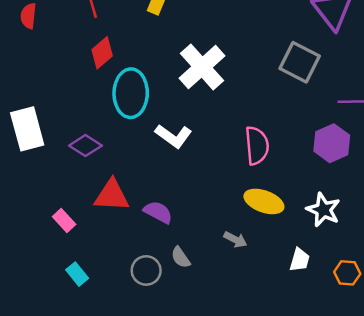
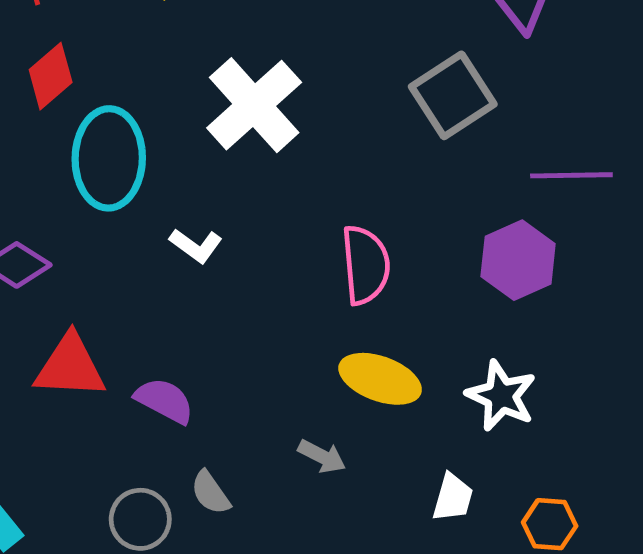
gray square: (300, 62) -> (453, 95), turned 30
white L-shape: (174, 136) -> (196, 246), size x0.7

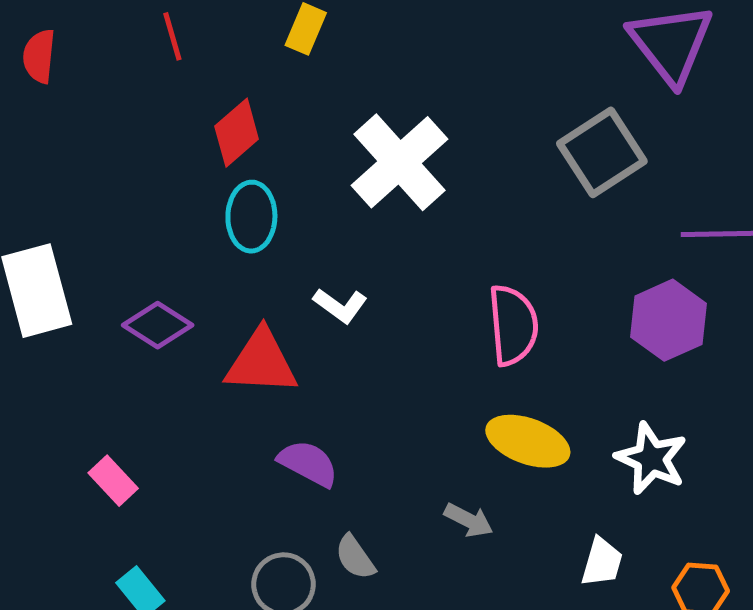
red diamond: (51, 76) -> (237, 133), moved
cyan ellipse: (109, 158) -> (251, 217), size x0.7
red triangle: (70, 367) -> (261, 362), moved

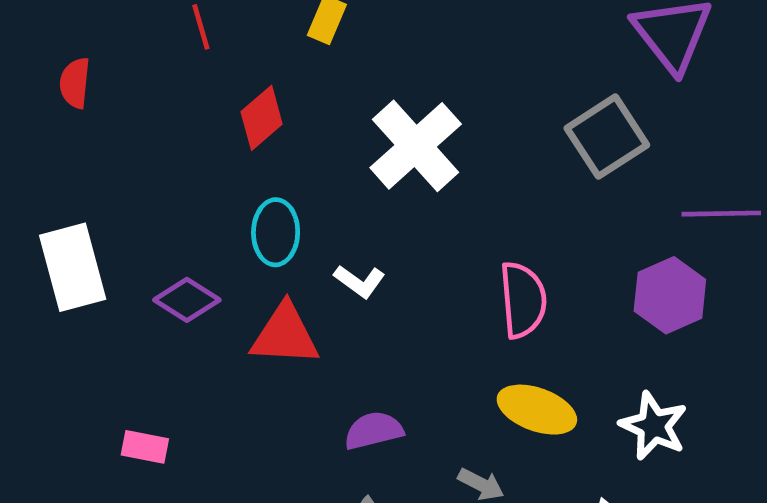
red semicircle: (39, 56) -> (75, 83), moved
cyan ellipse: (251, 217) -> (276, 232), moved
purple semicircle: (308, 463) -> (374, 431), moved, turned -42
pink rectangle: (113, 481) -> (145, 447), turned -36

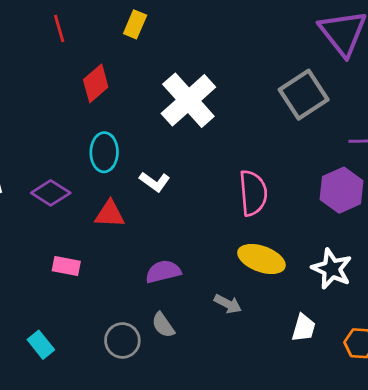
red triangle: (285, 335) -> (110, 214), size x0.7
pink rectangle: (145, 447) -> (66, 266), moved

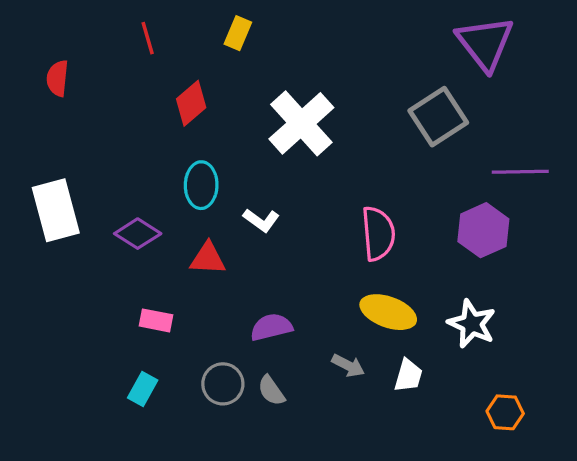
white trapezoid: (304, 328) -> (408, 376), moved
gray circle: (122, 340) -> (223, 384), moved
cyan rectangle: (41, 345) -> (143, 389), moved, turned 68

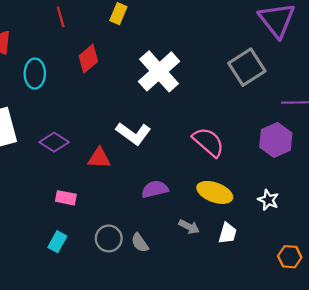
cyan ellipse: (201, 185) -> (35, 74), moved
white L-shape: (261, 220) -> (133, 134), size x1.5
pink semicircle: (378, 234) -> (208, 142), turned -44
white star: (472, 324) -> (268, 200), size x0.7
purple semicircle: (271, 327) -> (155, 189), moved

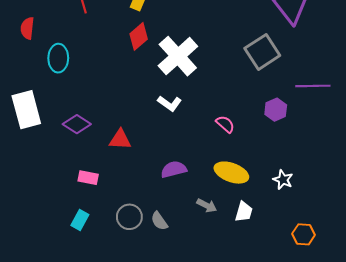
red diamond: (88, 59) -> (139, 36), moved
white L-shape: (133, 134) -> (170, 103), moved, size x0.7
purple hexagon: (276, 140) -> (276, 110), moved, size x0.7
pink semicircle: (208, 142) -> (225, 124), size x0.6

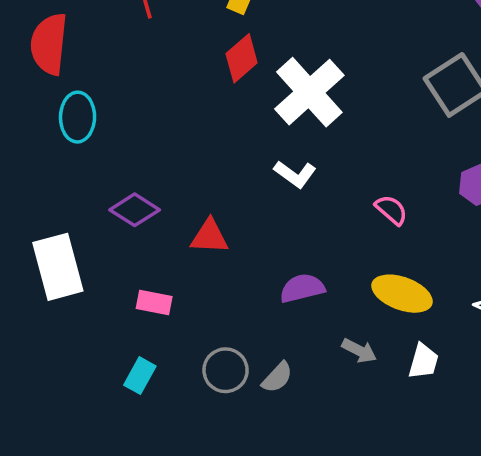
red semicircle: (27, 28) -> (49, 44), size x1.6
cyan ellipse: (58, 58) -> (78, 117), moved
white rectangle: (26, 110) -> (58, 267), moved
gray semicircle: (159, 221) -> (277, 377), turned -102

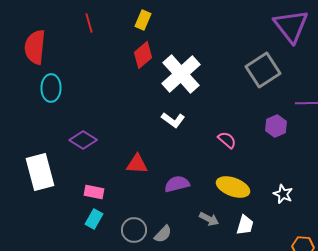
red triangle: (209, 237) -> (137, 164), moved
cyan rectangle: (140, 376) -> (94, 219), moved

